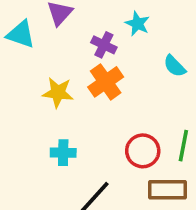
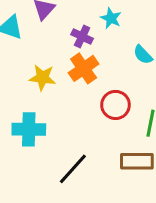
red circle: (143, 151) -> (115, 105), moved
cyan cross: (63, 153) -> (29, 129), moved, size x1.5

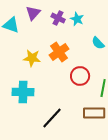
purple cross: (82, 36) -> (58, 18), moved

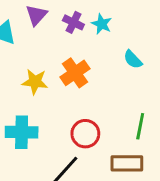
red circle: (80, 76) -> (85, 134), moved

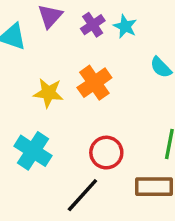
purple cross: (73, 22) -> (93, 25), turned 30
cyan cross: (22, 132) -> (33, 151), turned 32

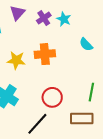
orange cross: (94, 83) -> (45, 54), turned 30

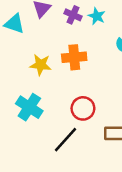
purple cross: (44, 18) -> (73, 15), turned -32

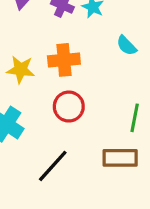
red circle: (83, 108) -> (69, 107), moved

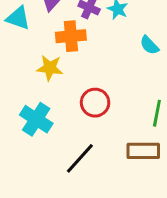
orange cross: (64, 60) -> (71, 36), moved

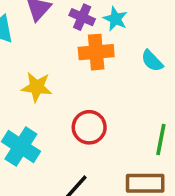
orange cross: (71, 36) -> (96, 52), moved

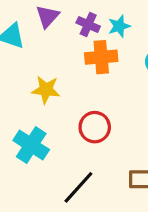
cyan star: (115, 19) -> (119, 26), turned 30

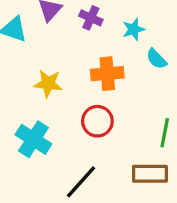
cyan star: (119, 26) -> (134, 29), moved
orange cross: (101, 57) -> (107, 74), moved

